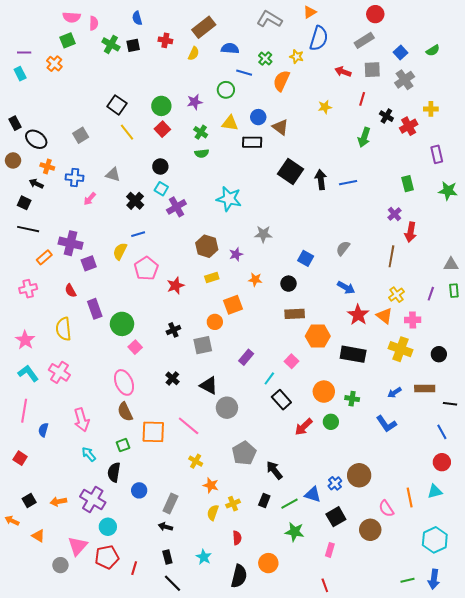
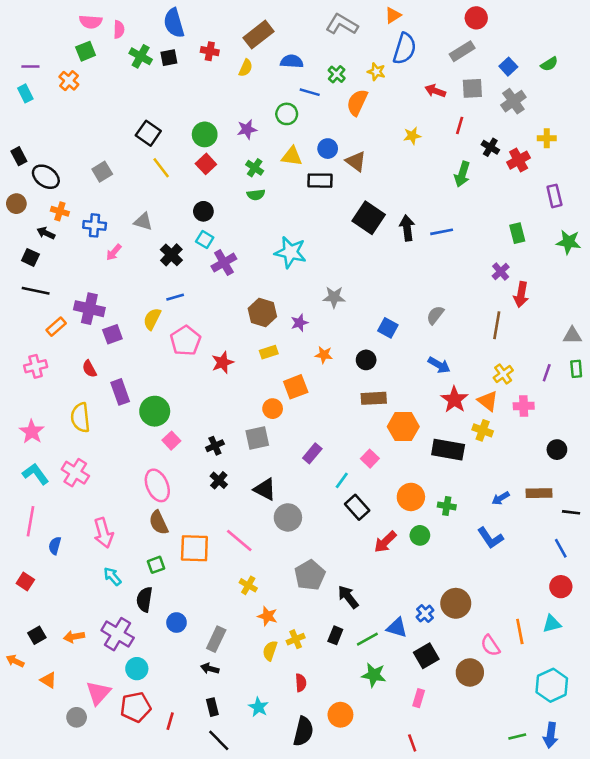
blue semicircle: (137, 18) -> (174, 23), size x1.6
black cross: (173, 330) -> (215, 446), moved
yellow cross: (401, 349) -> (483, 430), moved, size x0.7

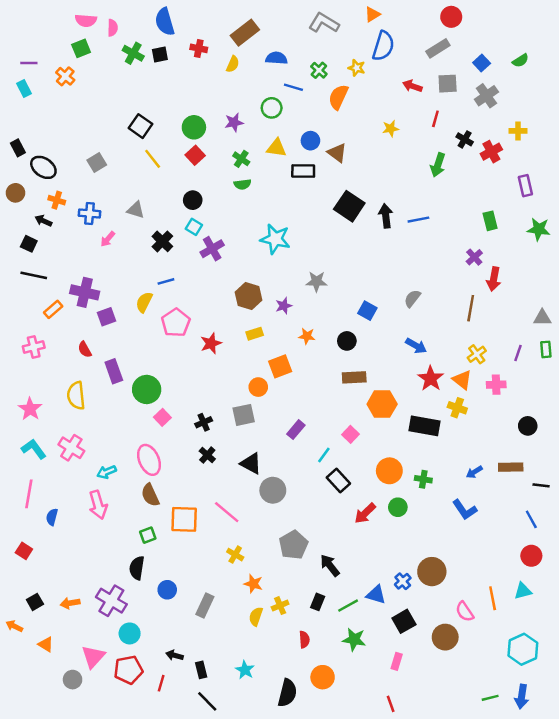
cyan arrow: (112, 576) -> (107, 472), moved, turned -72
black arrow: (210, 669) -> (174, 655), moved
red semicircle: (301, 683) -> (304, 640), moved

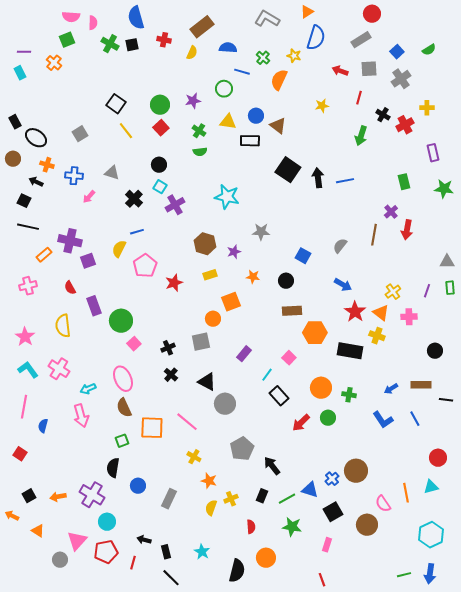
brown line: (471, 308) -> (374, 235), moved
blue line: (531, 519) -> (415, 419), moved

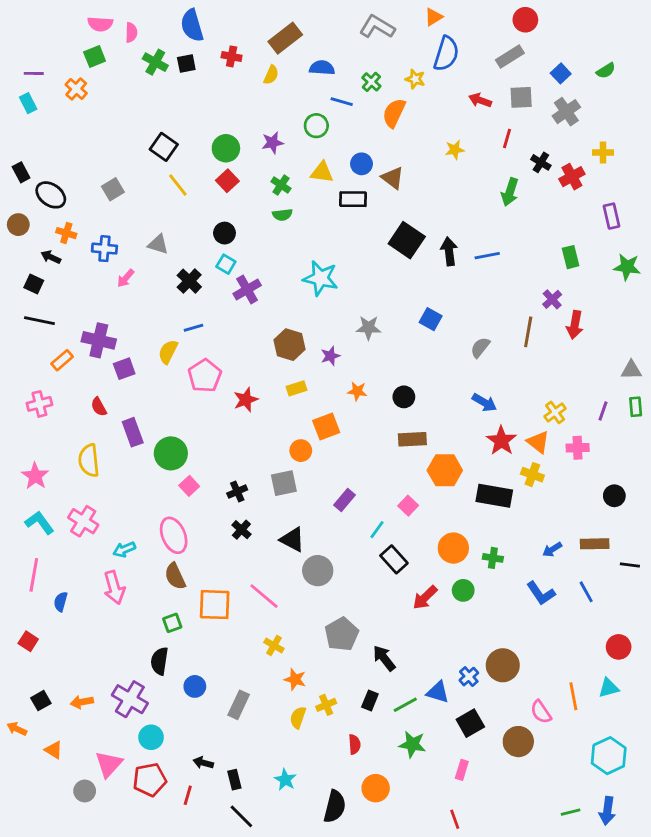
blue square: (303, 256) -> (431, 319), moved

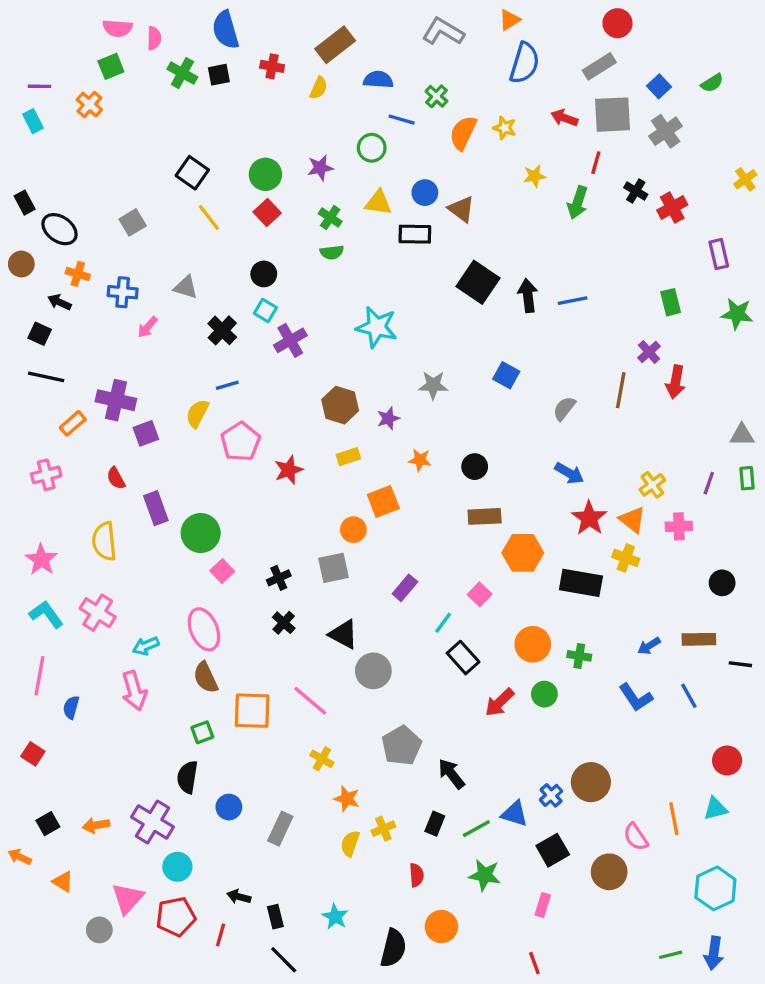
yellow star: (415, 79) -> (505, 128), moved
gray square: (521, 97) -> (612, 115), size x1.4
yellow cross: (603, 153) -> (745, 179), moved, turned -36
green arrow: (510, 192) -> (578, 203), moved

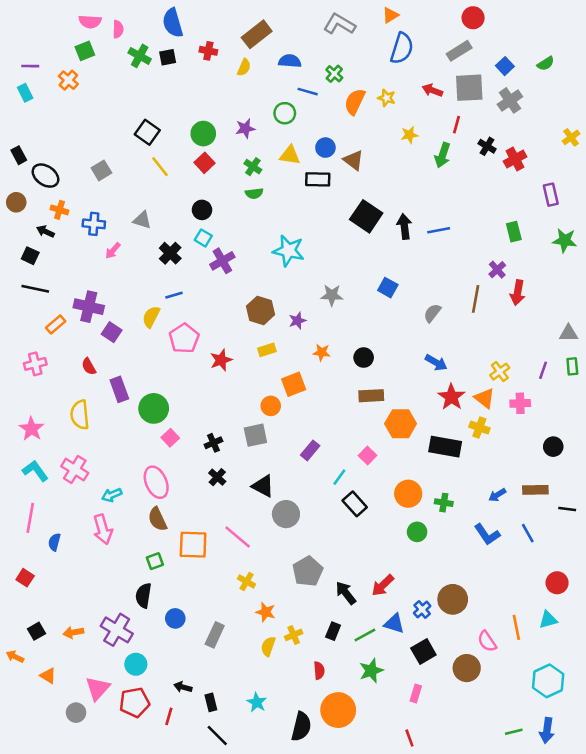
purple square: (146, 433) -> (112, 332), turned -36
red arrow: (500, 702) -> (383, 585), moved
green star: (485, 875) -> (371, 671), turned -30
orange circle: (441, 927) -> (338, 710), size x1.4

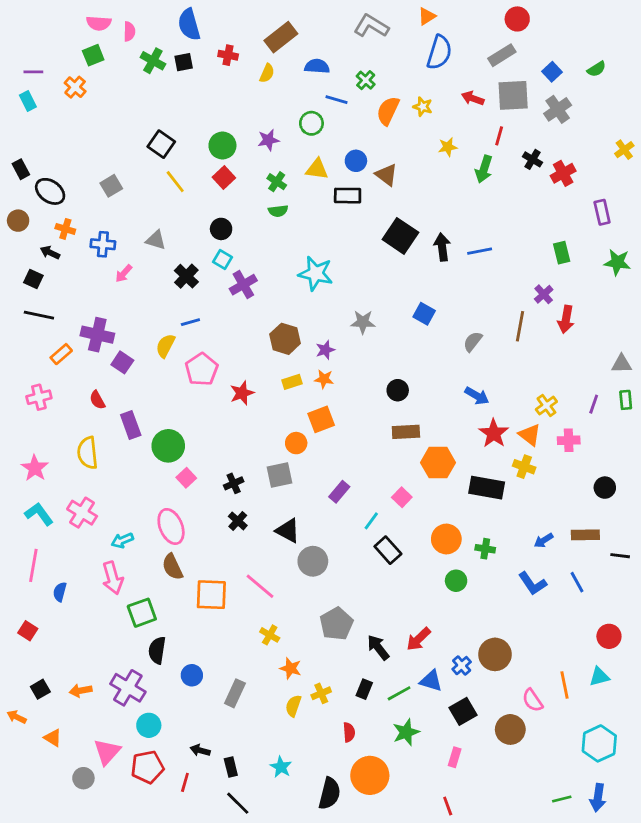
orange star: (322, 352) -> (324, 379), moved
green square: (155, 561) -> (142, 613), moved, size x1.5

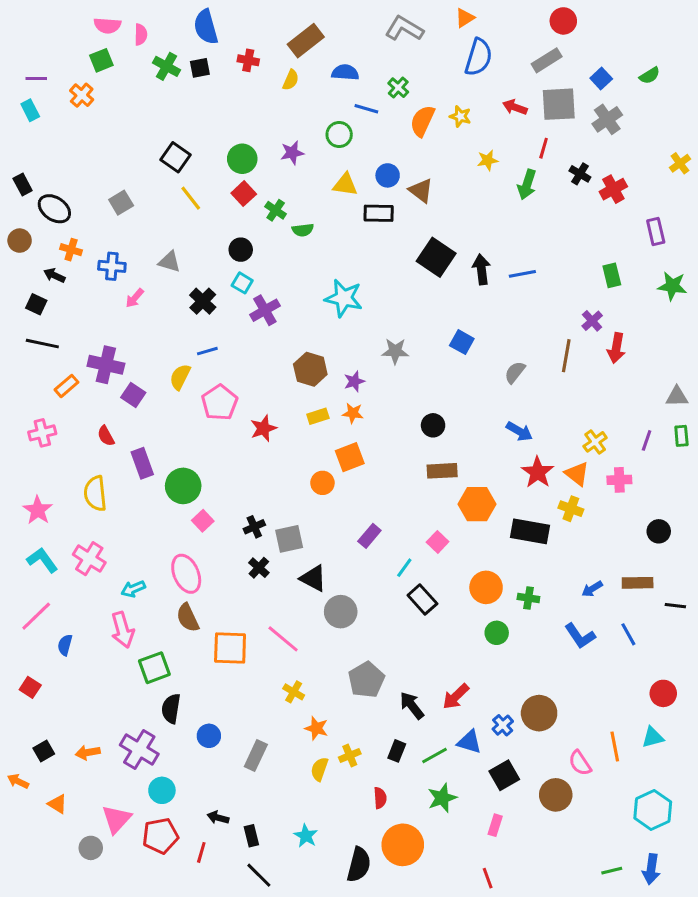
green cross: (277, 182) -> (276, 210), moved
gray square: (279, 475) -> (289, 539), moved
pink line: (33, 565) -> (36, 616), turned 36

